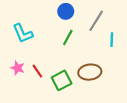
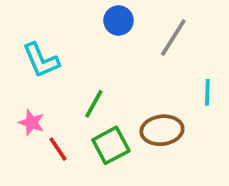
green line: (68, 38) -> (94, 104), moved
cyan line: (112, 40) -> (207, 92), moved
red line: (37, 71) -> (58, 149), moved

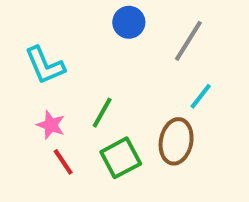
cyan line: (207, 92) -> (201, 96), moved, turned 36
pink star: (32, 123) -> (51, 125), moved
brown ellipse: (162, 130) -> (176, 141), turned -72

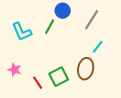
green line: (102, 113) -> (50, 27), moved
pink star: (51, 125) -> (15, 70), moved
red line: (63, 162) -> (38, 83), moved

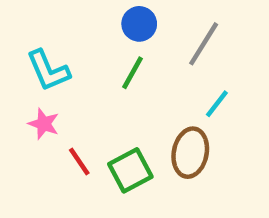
green line: (50, 27) -> (133, 73), moved
pink star: (15, 70) -> (44, 124), moved
red line: (38, 83) -> (79, 162), moved

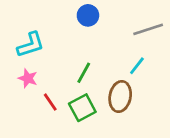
gray line: (204, 44) -> (148, 29), moved, turned 40
cyan L-shape: (48, 71) -> (31, 45), turned -84
green line: (133, 73) -> (84, 73), moved

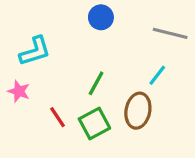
gray line: (148, 29) -> (170, 33), turned 32
pink star: (28, 78) -> (19, 91), moved

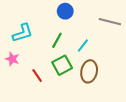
cyan line: (157, 75) -> (83, 45), moved
green line: (96, 83) -> (57, 40), moved
green square: (94, 124) -> (62, 65), moved

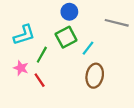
green line: (57, 40) -> (42, 55), moved
pink star: (12, 59) -> (21, 68), moved
green square: (62, 65) -> (66, 37), moved

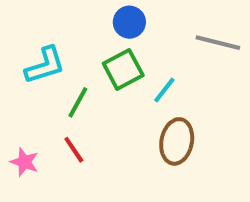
pink star: (21, 68) -> (24, 162), moved

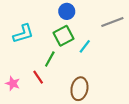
gray line: (218, 43) -> (112, 22), turned -35
green line: (78, 102) -> (50, 59), moved
brown ellipse: (177, 141) -> (79, 89), moved

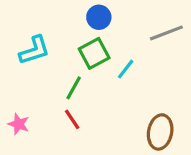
red line: (38, 77) -> (72, 119), moved
brown ellipse: (79, 89) -> (160, 132), moved

